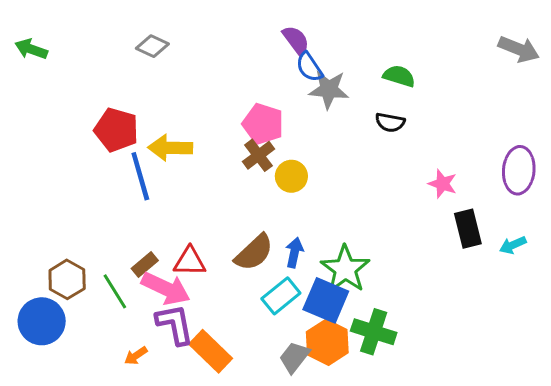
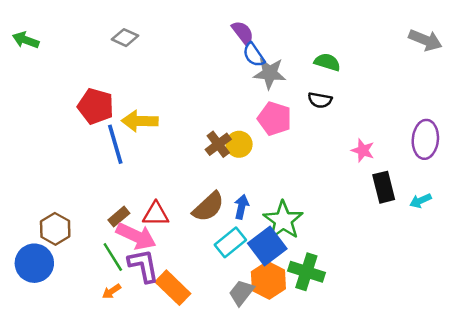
pink pentagon: (263, 124) -> (275, 119), moved
brown cross: (258, 155) -> (218, 144), moved
green line: (115, 291) -> (113, 257), moved
blue square: (326, 300) -> (267, 246), turned 30

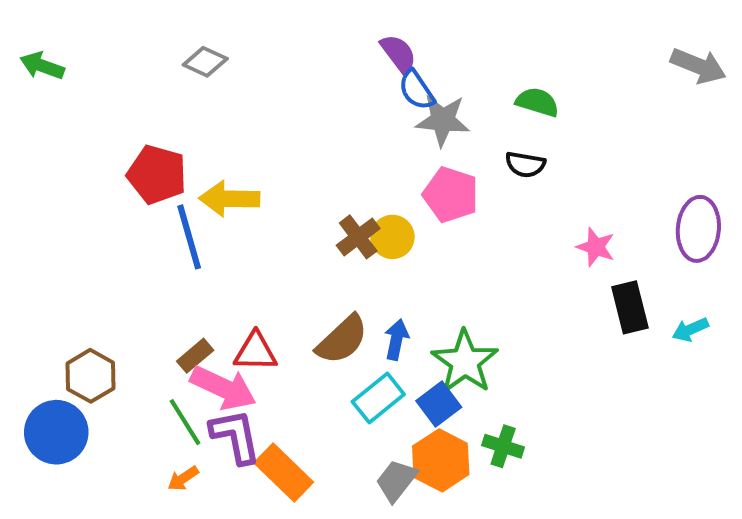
blue square: (267, 246) -> (439, 404), size x0.7
green cross: (306, 272) -> (503, 446), size x0.7

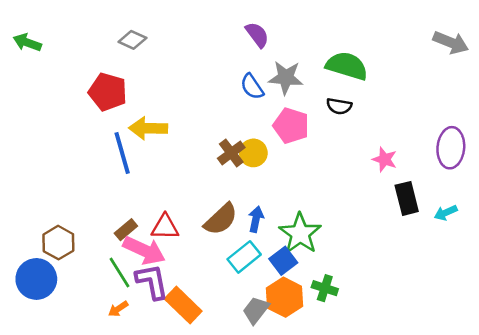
blue semicircle: (417, 90) -> (252, 87), moved
green semicircle: (537, 102) -> (347, 66), size x1.5
red pentagon: (157, 175) -> (108, 92), moved

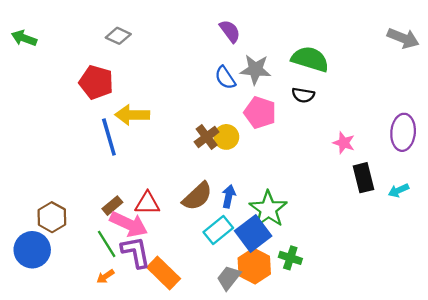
blue square: (283, 261) -> (253, 233), size x1.4

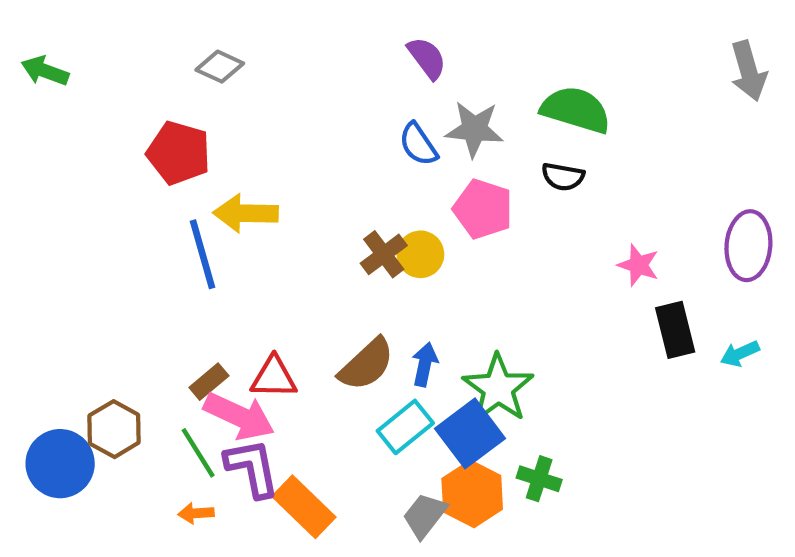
gray arrow: (403, 38) -> (748, 71), turned 52
brown hexagon: (52, 217) -> (114, 429), moved
orange arrow: (105, 276) -> (196, 513), turned 30

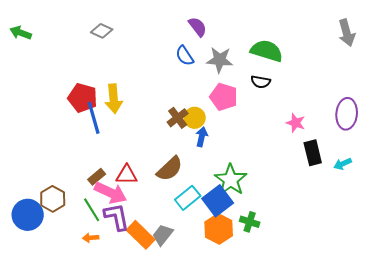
blue semicircle: (418, 144) -> (185, 56), moved
red pentagon: (179, 153) -> (83, 98), moved
yellow arrow: (246, 213) -> (114, 99), turned -96
blue arrow: (425, 364) -> (202, 137), moved
gray trapezoid: (425, 515) -> (163, 235), moved

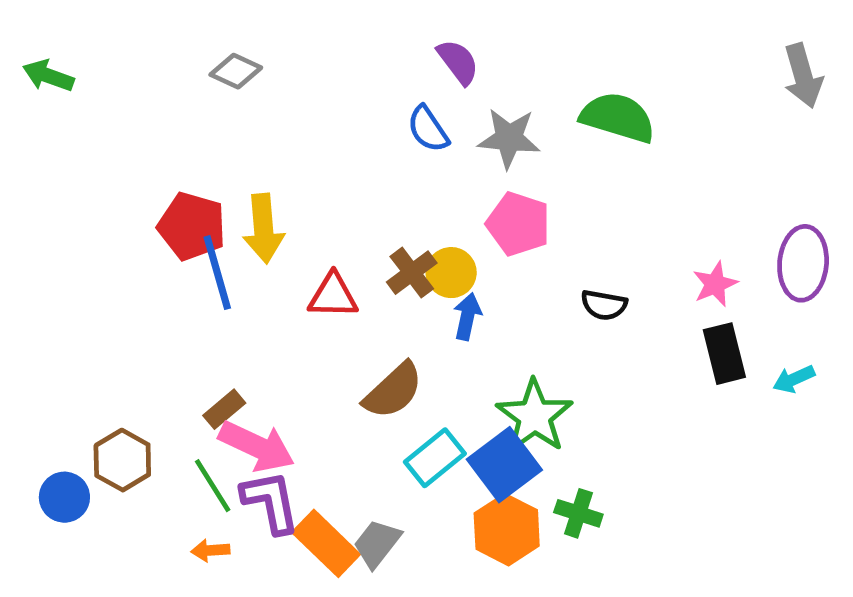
black semicircle: (261, 82) -> (604, 305), moved
pink star: (296, 123) -> (715, 284), moved, turned 30
red triangle: (127, 175) -> (333, 296), moved
blue circle: (28, 215) -> (64, 497), size x0.7

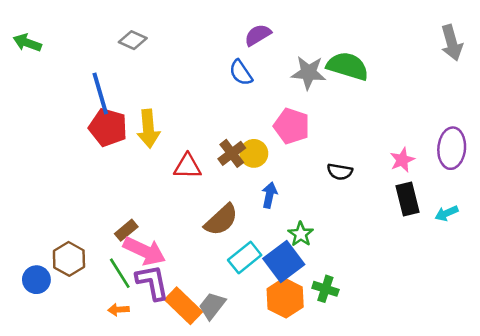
purple semicircle: (458, 62) -> (258, 35), turned -84
gray star: (509, 138) -> (309, 73), moved
blue line: (217, 273) -> (100, 94), moved
blue arrow: (467, 317) -> (269, 195), moved
green star: (534, 416) -> (301, 234), size x0.6

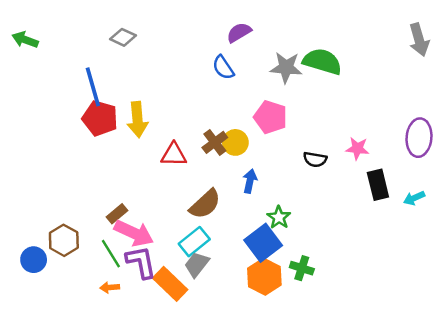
pink star: (402, 160) -> (357, 148), moved, turned 30
cyan rectangle: (245, 258) -> (194, 242), moved
gray trapezoid: (212, 306) -> (197, 264), moved

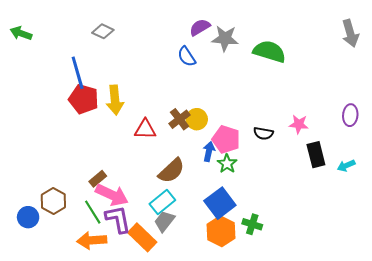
gray star: (286, 68) -> (225, 38), moved
pink pentagon: (270, 117) -> (226, 139), moved
purple ellipse: (419, 138) -> (350, 115), size x0.7
green star: (279, 217) -> (227, 164), moved
orange arrow: (110, 287) -> (92, 240), size x1.8

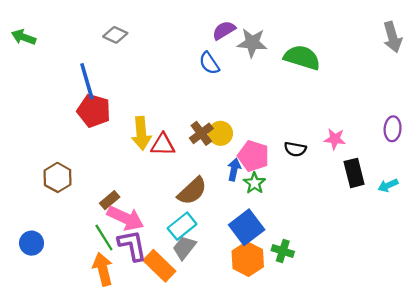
yellow arrow: (115, 100) -> (141, 133), moved
brown hexagon: (53, 201) -> (58, 177), moved
orange arrow: (92, 240) -> (103, 269), turned 80

